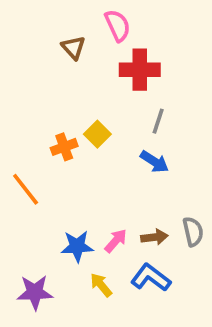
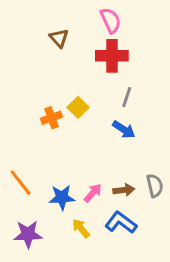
pink semicircle: (118, 25) -> (111, 20), moved
orange line: (26, 189) -> (21, 183), moved

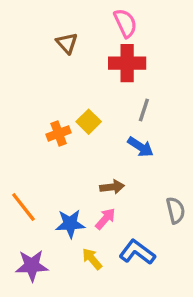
brown arrow: (124, 190) -> (112, 187), moved

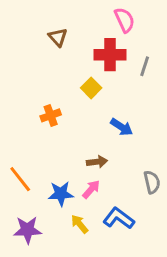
pink semicircle: (125, 23) -> (124, 20), moved
gray line: (144, 110) -> (145, 66), moved
yellow square: (89, 122) -> (91, 88), moved

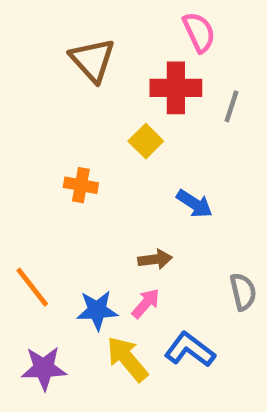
brown triangle: (58, 37) -> (92, 60), size x1.5
orange cross: (51, 115) -> (81, 185), turned 30
yellow arrow: (80, 224) -> (127, 359), size x1.5

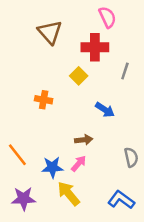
gray line: (231, 106) -> (125, 71), moved
blue L-shape: (190, 350) -> (121, 200), moved

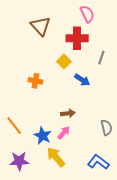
blue arrow: (105, 110) -> (82, 80), moved
blue star: (52, 167) -> (43, 136), turned 30

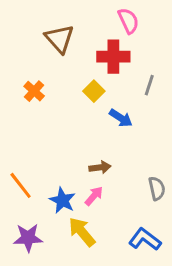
orange cross: (35, 81) -> (34, 91), moved, turned 32

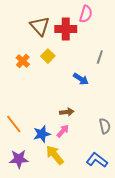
pink semicircle: (128, 21) -> (86, 14), turned 42
red cross: (113, 57) -> (66, 29), moved
yellow square: (94, 91) -> (48, 56), moved
blue star: (62, 200) -> (42, 134), turned 30

